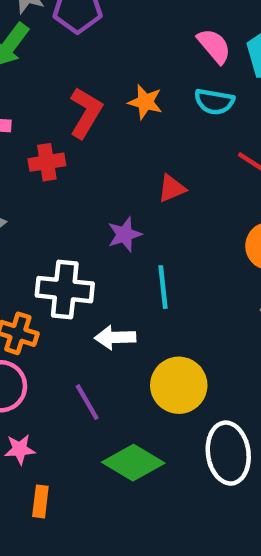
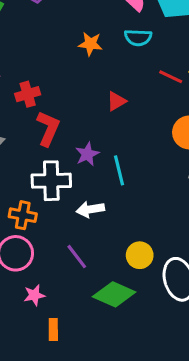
red L-shape: (86, 113) -> (48, 129), moved
purple star: (125, 234) -> (87, 154), moved
yellow circle: (179, 385) -> (140, 255), moved, size x0.7

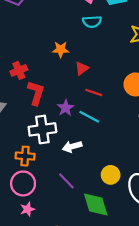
orange star: (90, 44) -> (61, 49), moved
red line: (171, 77) -> (94, 92), moved
cyan line: (119, 170) -> (89, 117), turned -42
green diamond: (114, 294) -> (96, 204), turned 56
pink star: (34, 295) -> (27, 209), moved

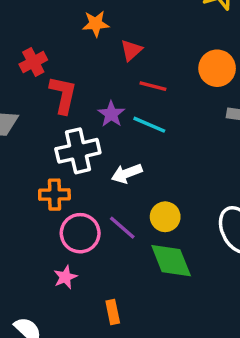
yellow circle: (111, 175) -> (165, 217), moved
pink circle: (23, 183) -> (80, 233), moved

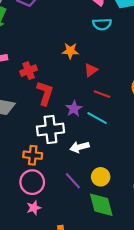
pink circle: (80, 233) -> (32, 182), moved

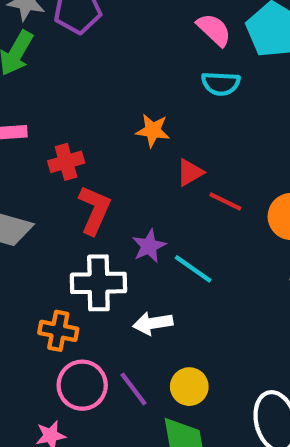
red line: (102, 94) -> (225, 201), moved
pink circle: (32, 182) -> (82, 385), moved

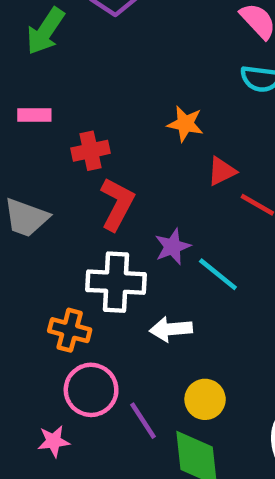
purple line: (133, 389) -> (143, 421), moved

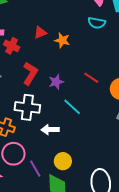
red cross: (90, 151) -> (12, 46), moved, turned 35
red triangle: (222, 171) -> (40, 33), moved
purple star: (173, 247) -> (56, 82), moved

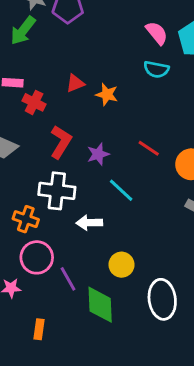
yellow circle: (63, 161) -> (122, 265), moved

